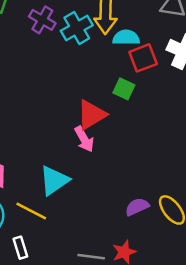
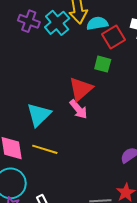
cyan triangle: (54, 180) -> (39, 115), moved
yellow line: (31, 211) -> (45, 149), moved

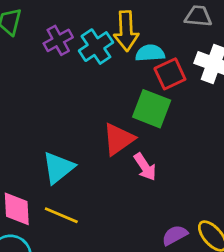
purple cross: (29, 21) -> (58, 40), turned 35
green square: (103, 64) -> (152, 109), size x1.6
pink arrow: (78, 109) -> (145, 167), moved

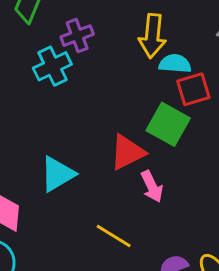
cyan cross: (96, 47) -> (52, 66), moved
yellow line: (61, 215) -> (114, 236), moved

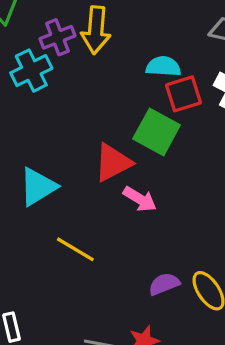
yellow arrow: (152, 36) -> (96, 30), moved
pink arrow: (152, 186) -> (140, 199), turned -32
yellow line: (114, 236) -> (75, 249), moved

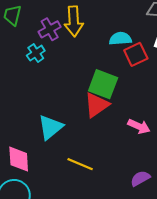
cyan cross: (31, 71) -> (36, 53), size x0.7
green square: (157, 132) -> (103, 84), moved
pink arrow: (140, 199) -> (139, 126), moved

